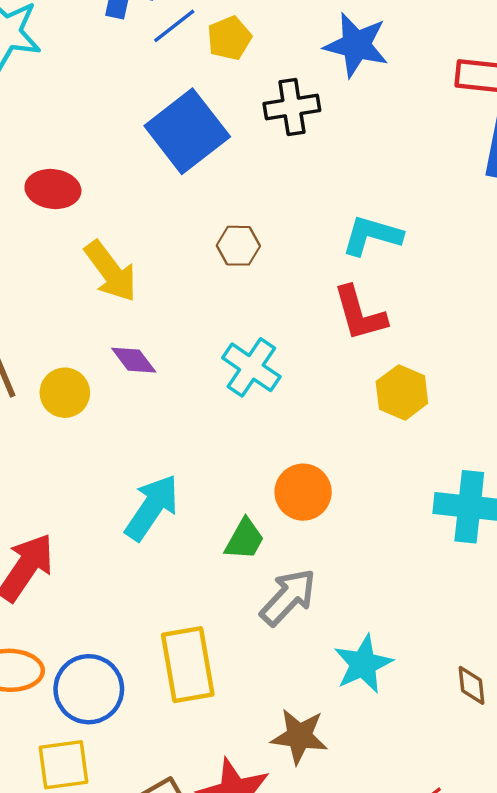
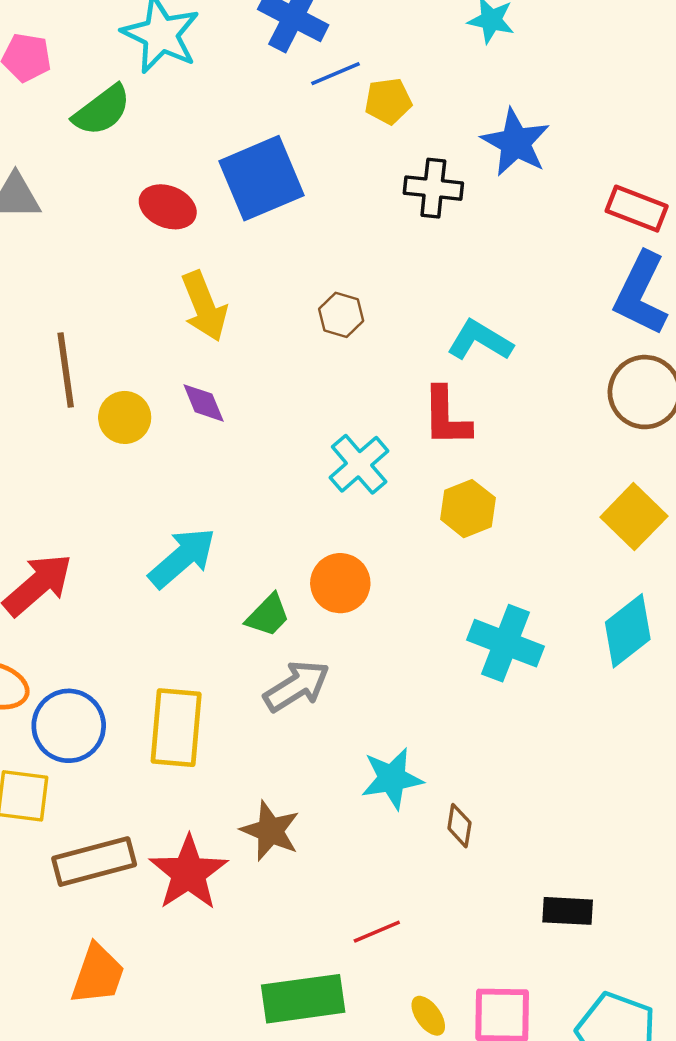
blue square: (187, 131) -> (261, 178), moved
cyan cross: (251, 367) -> (359, 464), moved
cyan star: (363, 664) -> (392, 778), moved

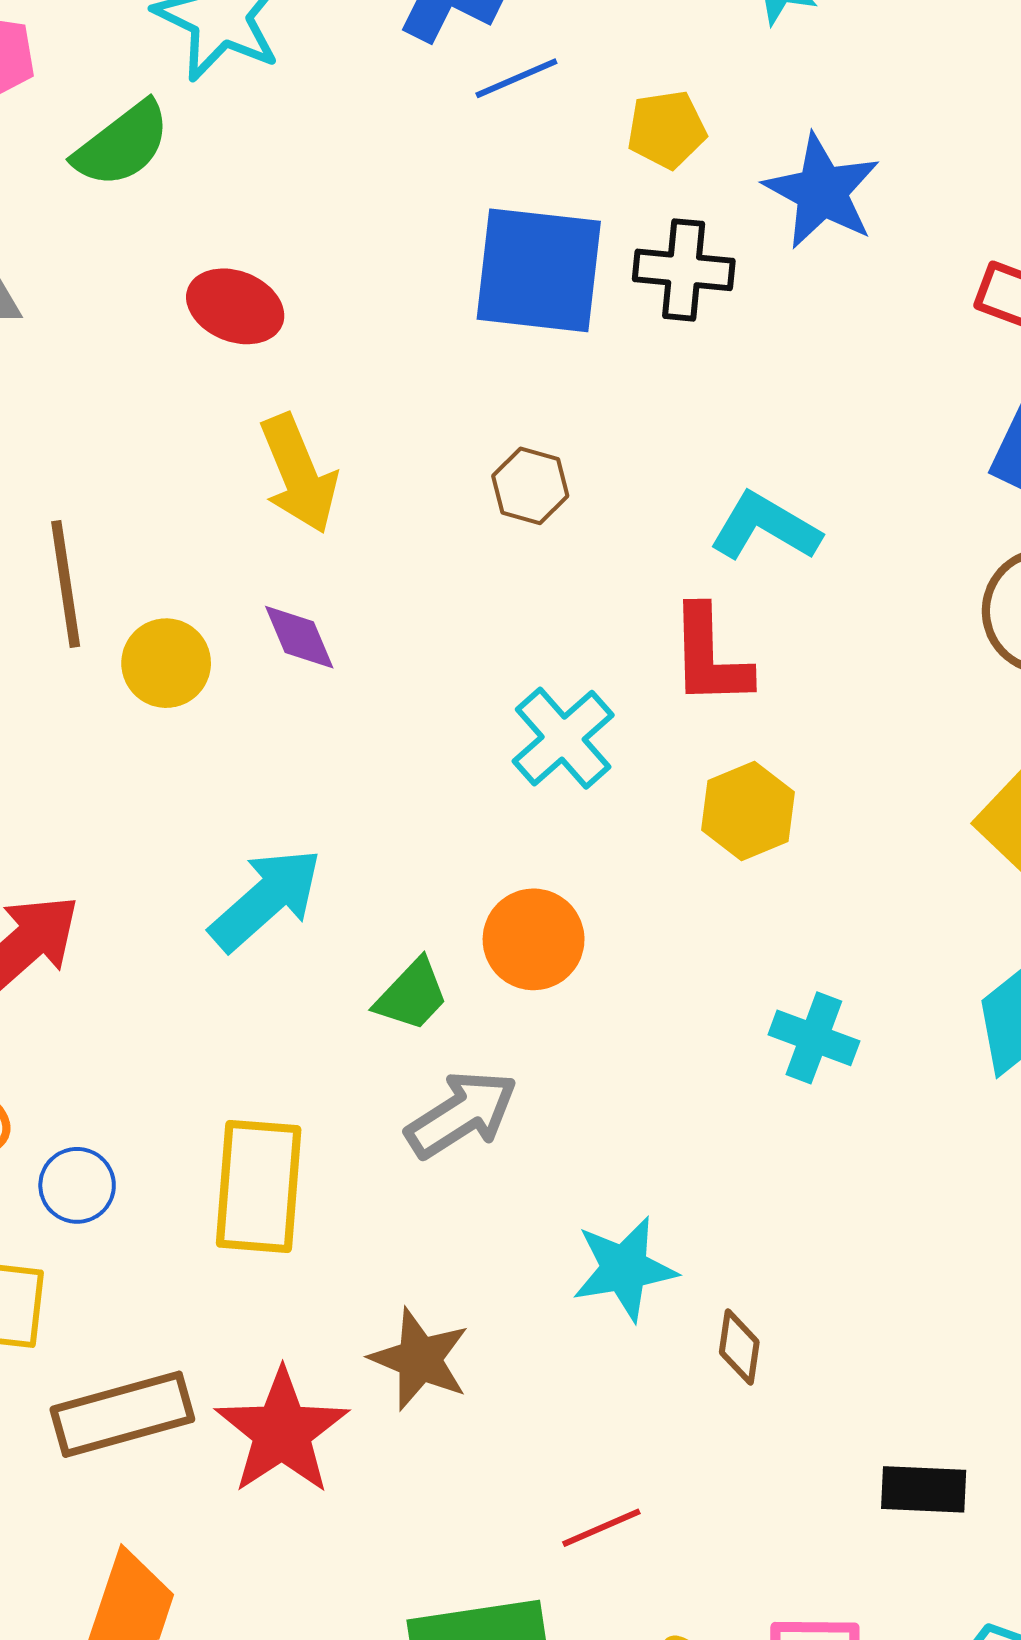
yellow pentagon: (388, 101) -> (667, 129), moved
blue square: (261, 178) -> (539, 270), moved, turned 30
cyan cross: (506, 643) -> (814, 1038), size x0.7
blue circle: (69, 726) -> (77, 1185), size x0.6

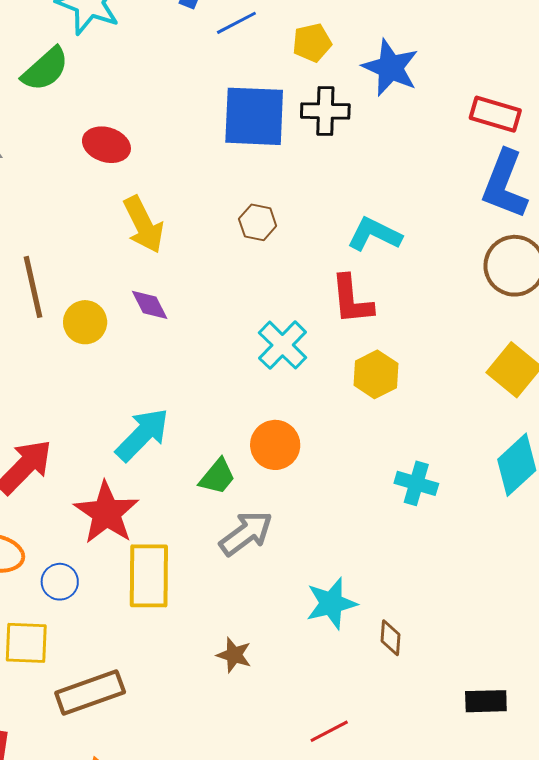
brown star: (420, 1359) -> (234, 655), size x0.7
red star: (282, 1432) -> (106, 513), moved

